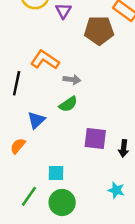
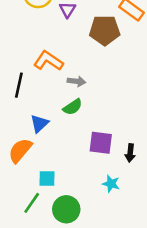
orange semicircle: (18, 146) -> (20, 150), size x1.5
cyan square: (56, 173) -> (47, 179), moved
cyan star: (116, 190) -> (111, 184), moved

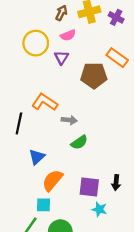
green semicircle: (73, 107) -> (79, 142), moved
purple square: (101, 143) -> (89, 187), moved
orange semicircle: (20, 150) -> (52, 180), moved

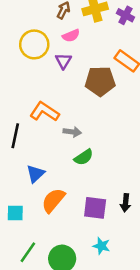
cyan square: (44, 205) -> (15, 213), moved
cyan star: (99, 209) -> (101, 246), moved

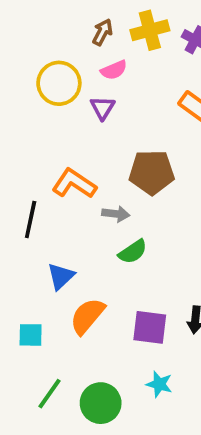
brown pentagon: (100, 81) -> (152, 172), moved

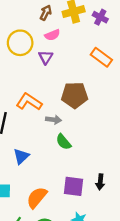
green semicircle: (133, 252) -> (64, 142), turned 84
orange semicircle: (87, 316) -> (37, 198), moved

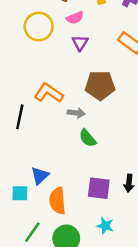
purple triangle: (46, 57) -> (80, 43), moved
blue triangle: (21, 156) -> (40, 176), moved
orange semicircle: (37, 198) -> (57, 201), turned -45

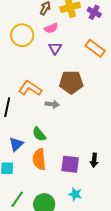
green semicircle: (88, 138) -> (39, 134), moved
blue triangle: (40, 176) -> (16, 144), moved
orange semicircle: (57, 201) -> (39, 159), moved

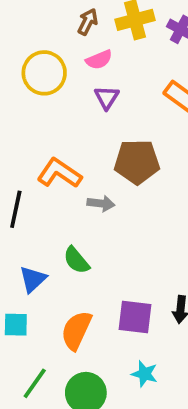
orange semicircle: (39, 159) -> (76, 330), moved, turned 30

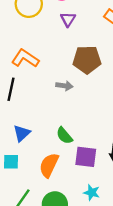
orange L-shape: (59, 173) -> (25, 58), moved
green semicircle: (76, 260) -> (64, 136), moved

